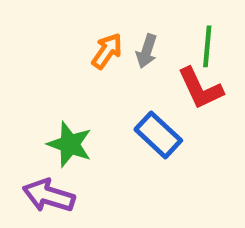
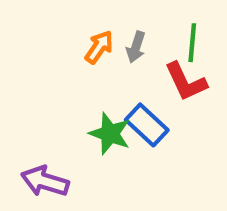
green star: (70, 144) -> (110, 134), moved

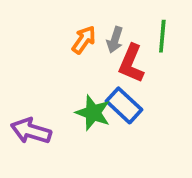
red L-shape: (186, 82) -> (131, 63), moved, turned 48
purple arrow: (45, 181) -> (31, 131), moved

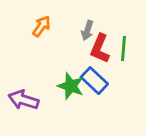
green line: (162, 36) -> (124, 49), moved
orange arrow: (84, 40) -> (42, 26), moved

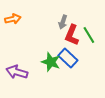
orange arrow: (42, 26) -> (13, 19), moved, turned 42
green line: (124, 49) -> (89, 35), turned -36

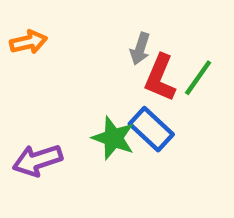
green line: (89, 35) -> (198, 78), turned 66
purple arrow: (17, 72) -> (37, 160), turned -35

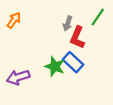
orange arrow: (29, 42) -> (14, 20), turned -42
green line: (198, 78) -> (98, 17), moved

